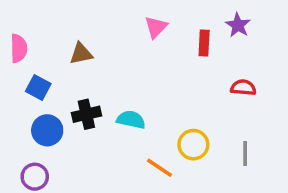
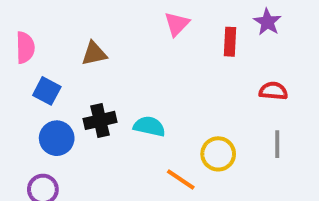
gray line: (245, 153) -> (277, 144), moved

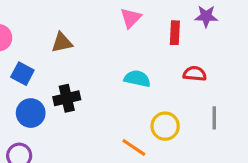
purple star: (267, 22) -> (206, 16), turned -30
red semicircle: (273, 91) -> (195, 74), moved
cyan semicircle: (149, 126) -> (137, 79), moved

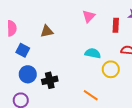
black cross: (67, 98) -> (50, 80), moved
yellow circle: (165, 126) -> (111, 69), moved

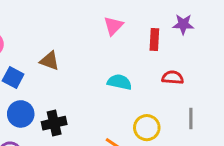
brown triangle: (47, 31) -> (50, 61), moved, turned 32
yellow circle: (111, 69) -> (147, 128), moved

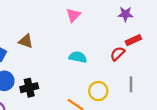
red rectangle: (154, 40) -> (133, 40), moved, turned 63
red semicircle: (173, 77) -> (118, 54), turned -49

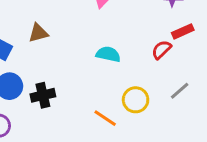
brown triangle: (26, 41) -> (38, 33), turned -35
gray line: (131, 84) -> (180, 91), turned 49

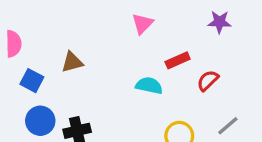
red rectangle: (183, 31) -> (178, 60), moved

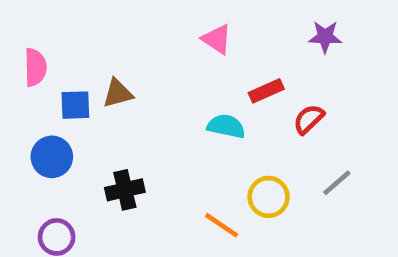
pink triangle: (142, 24) -> (217, 39), turned -40
blue square: (32, 81) -> (75, 105), moved, turned -30
blue circle: (40, 121) -> (52, 157), moved

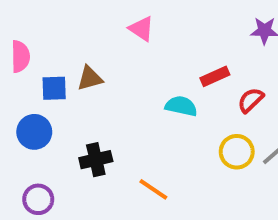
pink triangle: (217, 39) -> (141, 29), moved
yellow circle: (269, 197) -> (237, 152), moved
orange line: (221, 225) -> (153, 189), moved

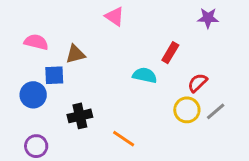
pink semicircle: (20, 56) -> (36, 42), moved, turned -75
red rectangle: (215, 76) -> (170, 53), turned -35
blue square: (54, 88) -> (54, 75), moved
red semicircle: (251, 100) -> (197, 83), moved

